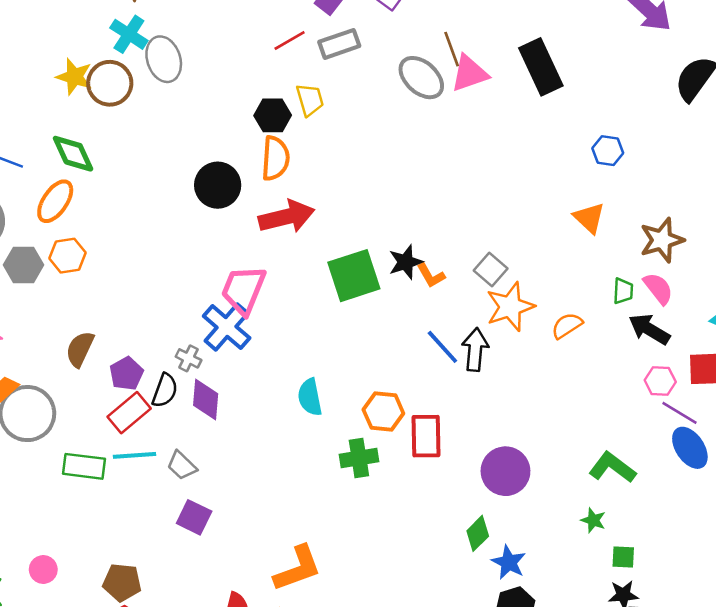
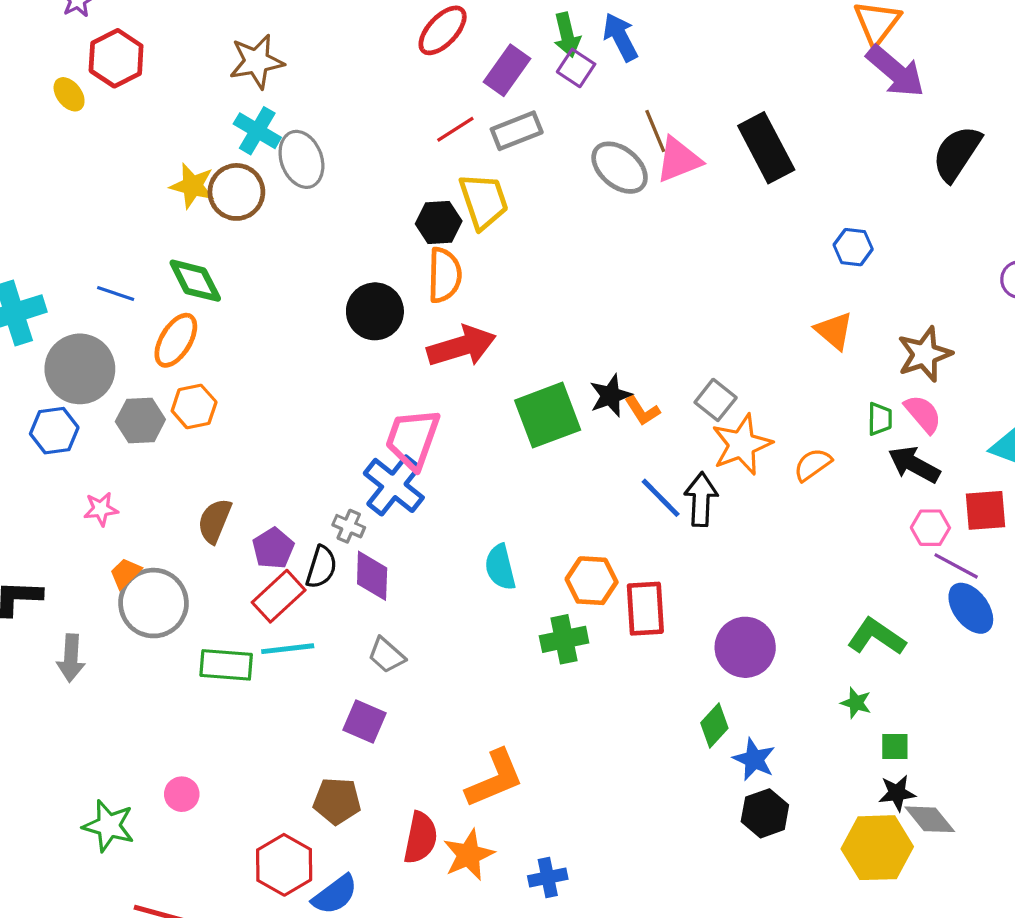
yellow trapezoid: (310, 100) -> (484, 201), size x1.4
gray trapezoid: (182, 466) -> (386, 655), moved
brown pentagon: (122, 582) -> (337, 801), moved

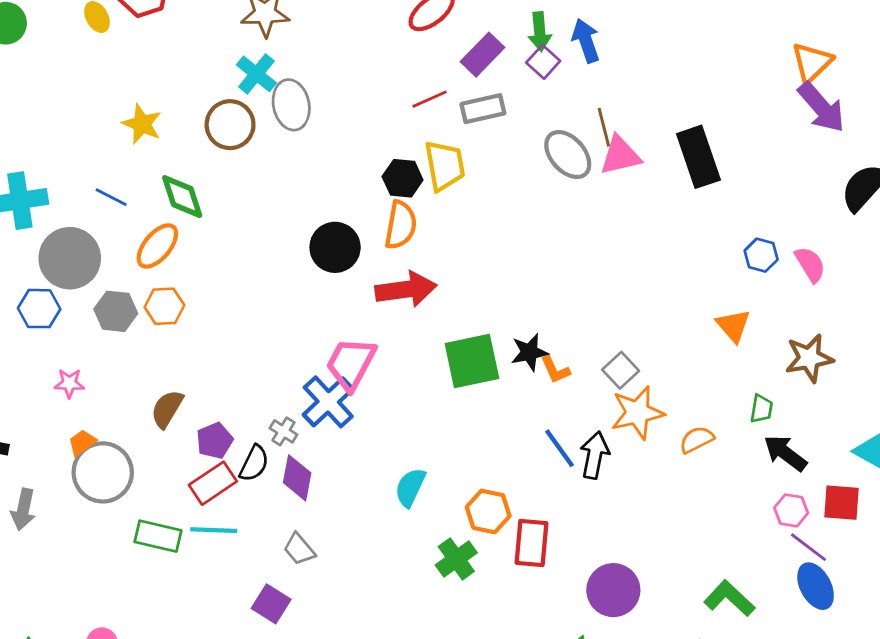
yellow star: (192, 186) -> (142, 124), moved
pink semicircle: (923, 414) -> (810, 264), moved
cyan semicircle: (500, 567) -> (410, 487), turned 30
green cross: (564, 639) -> (456, 559), turned -33

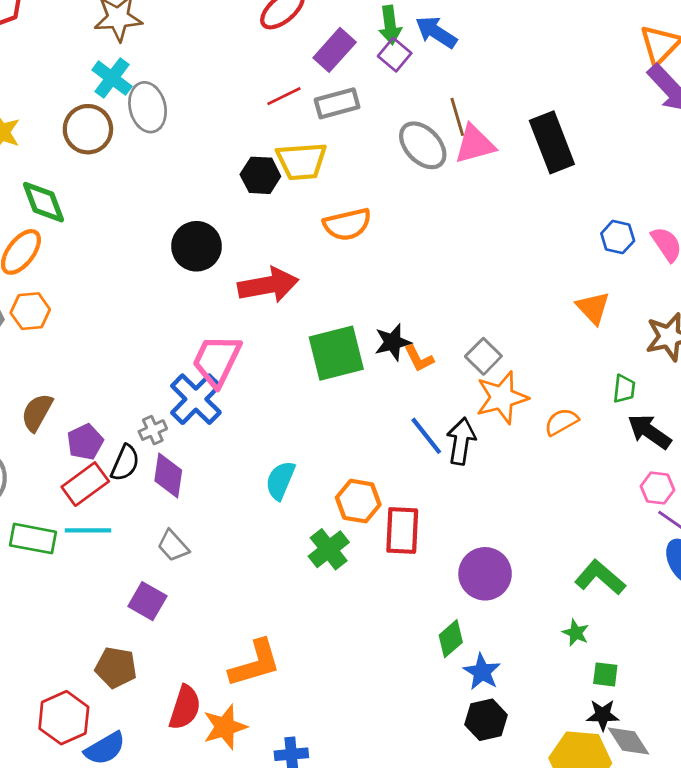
blue arrow: (586, 41) -> (436, 32), turned -36
yellow trapezoid: (445, 166) -> (302, 161), turned 98
orange semicircle: (401, 225) -> (347, 224), moved, turned 69
gray cross: (283, 431) -> (153, 430), turned 36

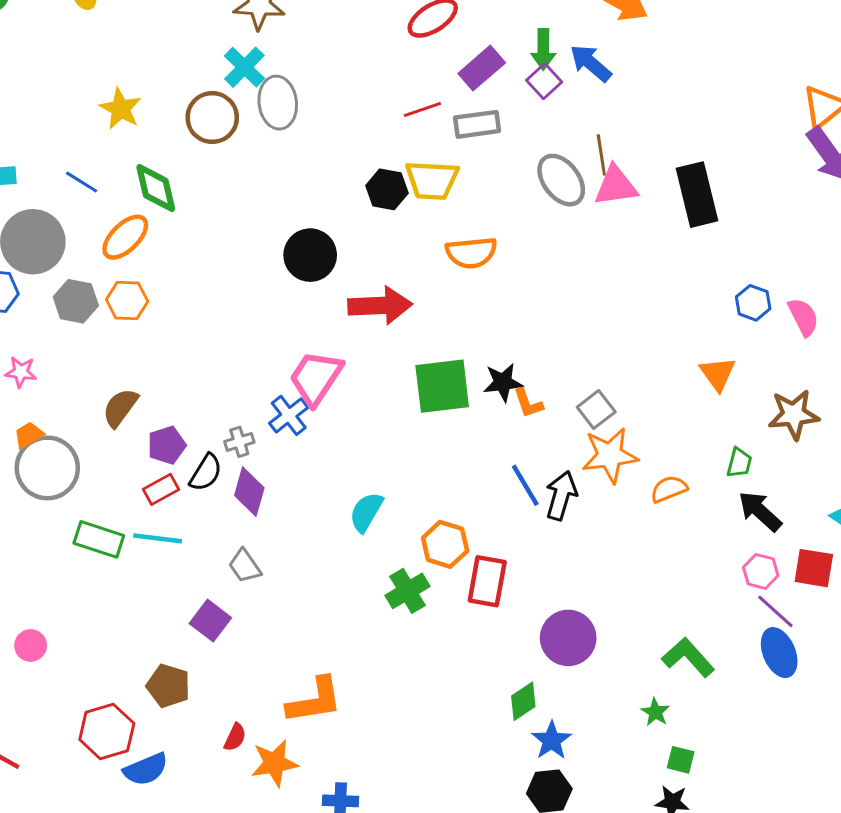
blue cross: (196, 399) -> (289, 415), size x0.7
red rectangle: (85, 484) -> (161, 489), size x0.7
red semicircle: (185, 707) -> (235, 737), size x0.6

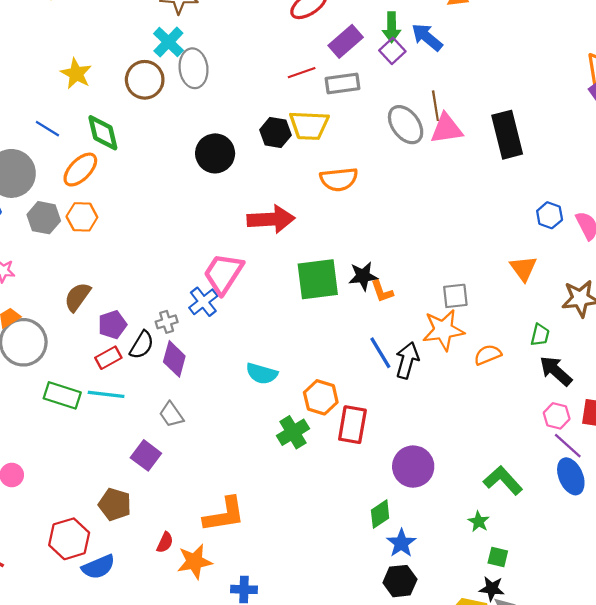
black circle: (310, 255) -> (215, 153), moved
gray square: (596, 410) -> (455, 296), moved, turned 32
cyan semicircle: (366, 512) -> (262, 374), turned -104

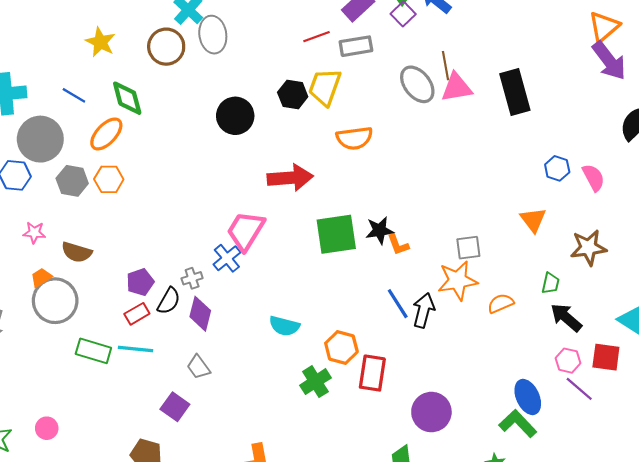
yellow trapezoid: (309, 125) -> (325, 87), turned 108
brown semicircle: (77, 297) -> (77, 252), moved, turned -108
blue ellipse: (571, 476) -> (528, 397), moved

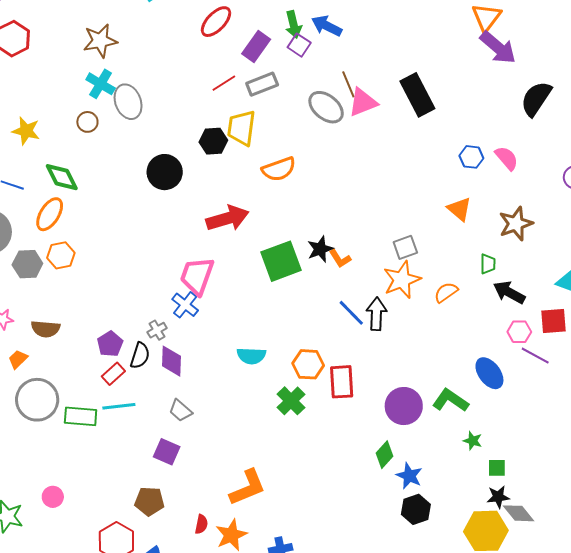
brown circle: (166, 47) -> (87, 122), size x0.6
gray circle: (55, 301) -> (37, 400), moved
green L-shape: (518, 424) -> (450, 400), moved

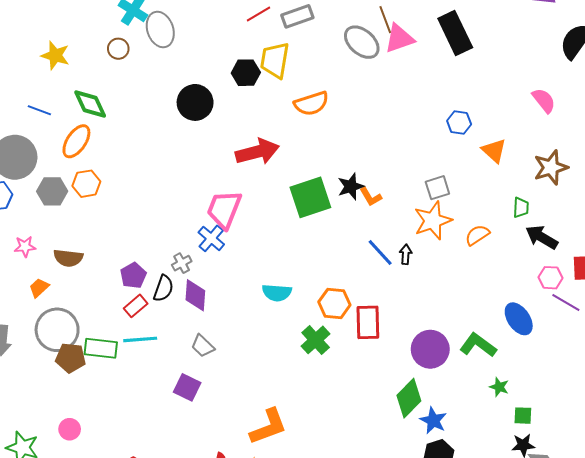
blue hexagon: (471, 157) -> (459, 123), moved
black arrow: (376, 314) -> (406, 254), size x0.6
green diamond: (385, 455) -> (409, 398), size x1.4
brown pentagon: (149, 501) -> (71, 358), moved

